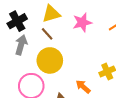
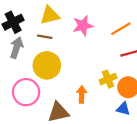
brown line: (47, 34) -> (45, 37), turned -40
orange arrow: (83, 87) -> (82, 94), turned 49

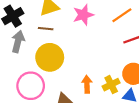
yellow cross: (108, 79) -> (111, 85), moved

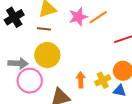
orange line: (122, 15) -> (98, 17), moved
gray arrow: (18, 42) -> (18, 63), moved, turned 78

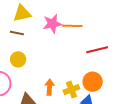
orange line: (98, 17) -> (72, 26), turned 30
yellow circle: (47, 55) -> (18, 59), size x0.6

